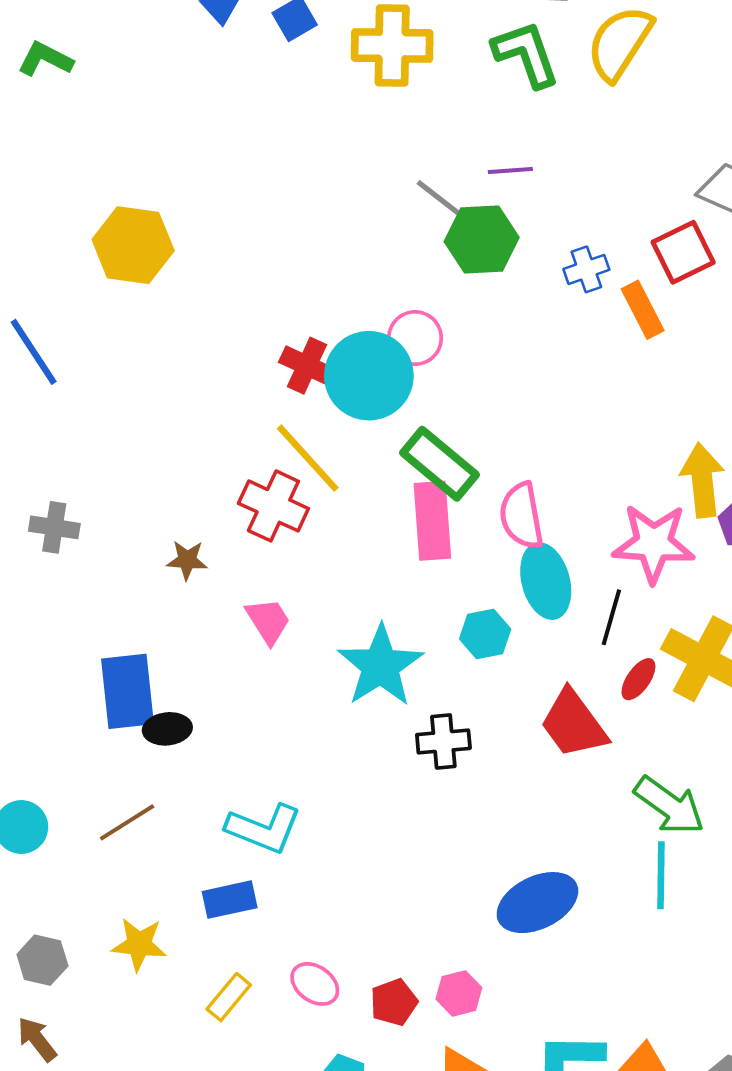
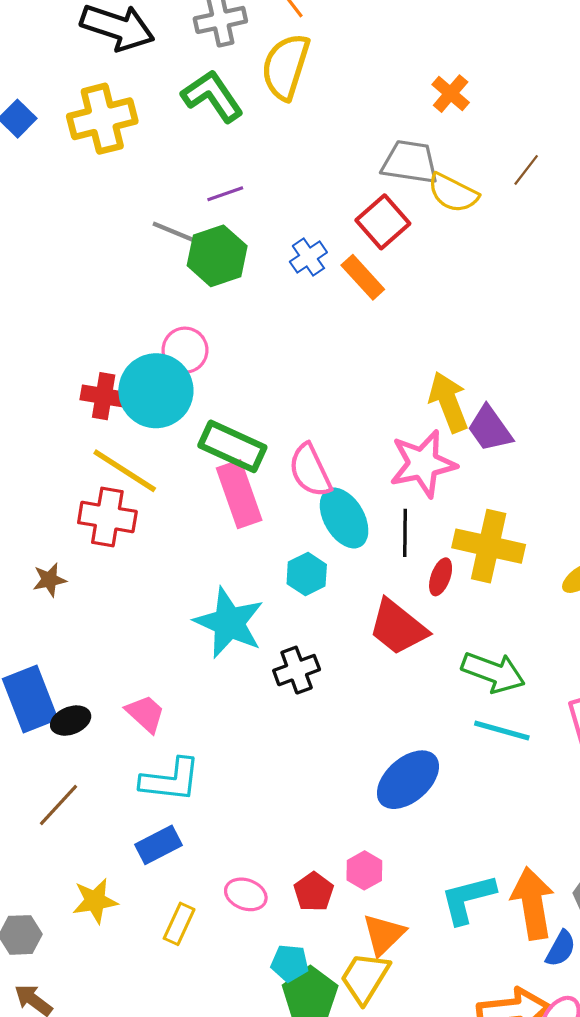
pink trapezoid: (268, 621) -> (145, 714), moved
cyan line: (661, 875) -> (502, 731), turned -60

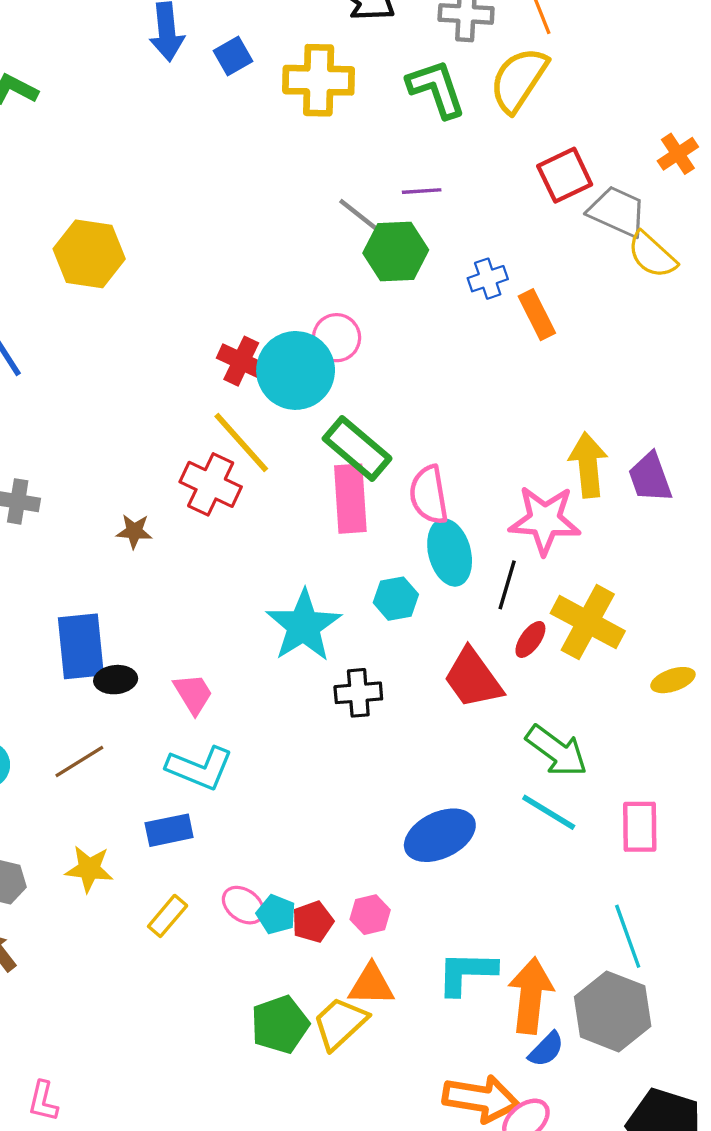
red square: (383, 222) -> (565, 175), moved
purple trapezoid: (490, 429) -> (650, 477), moved
orange triangle: (384, 934) -> (371, 985), turned 30
cyan pentagon: (290, 963) -> (276, 914), moved

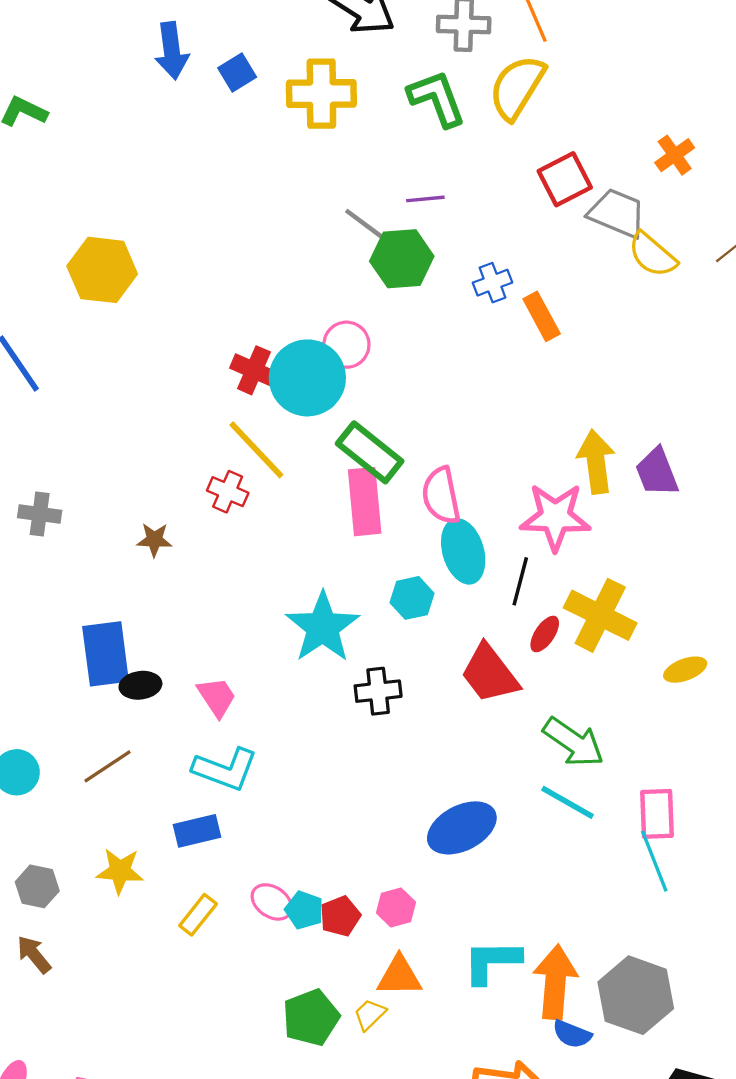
red cross: (211, 484) -> (228, 492), size x0.7
cyan line: (628, 936) -> (654, 861), moved
yellow trapezoid: (340, 1023) -> (370, 1015), size x0.6
blue semicircle: (546, 1049) -> (572, 1034), turned 69

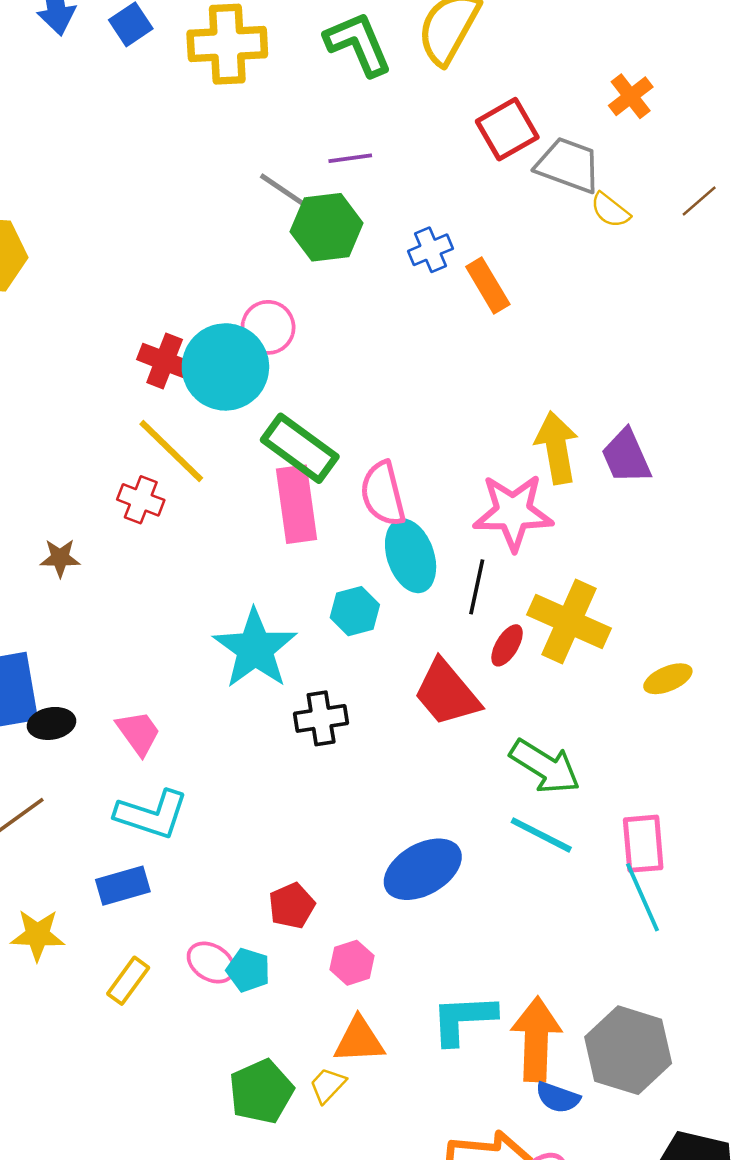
yellow semicircle: (652, 255) -> (610, 210), size x0.7
red pentagon: (340, 916) -> (292, 906), moved

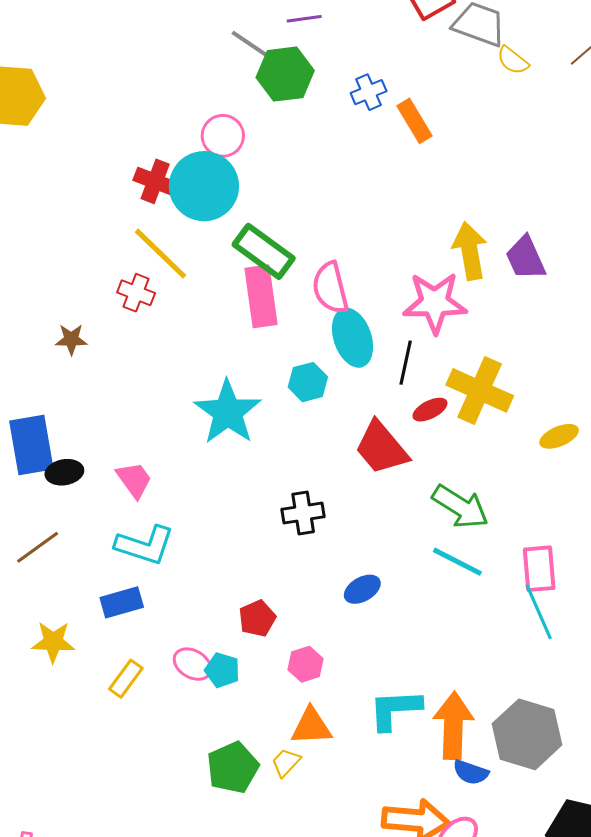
pink circle: (268, 327) -> (223, 136), moved
red ellipse: (507, 645) -> (430, 410), turned 32
black cross: (321, 718) -> (303, 513), moved
blue ellipse: (423, 869) -> (362, 589), size x0.6

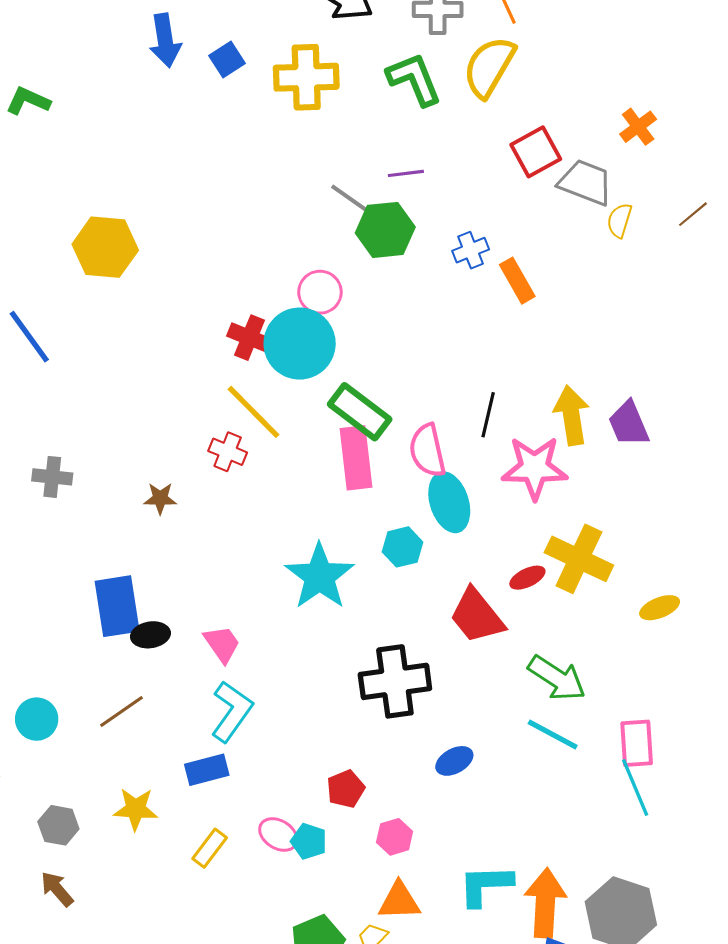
yellow semicircle: (513, 60) -> (619, 220), turned 68
black line: (406, 363) -> (488, 415), moved
black cross: (303, 513) -> (395, 681), size x1.6
cyan L-shape: (145, 545) -> (232, 711), turned -74

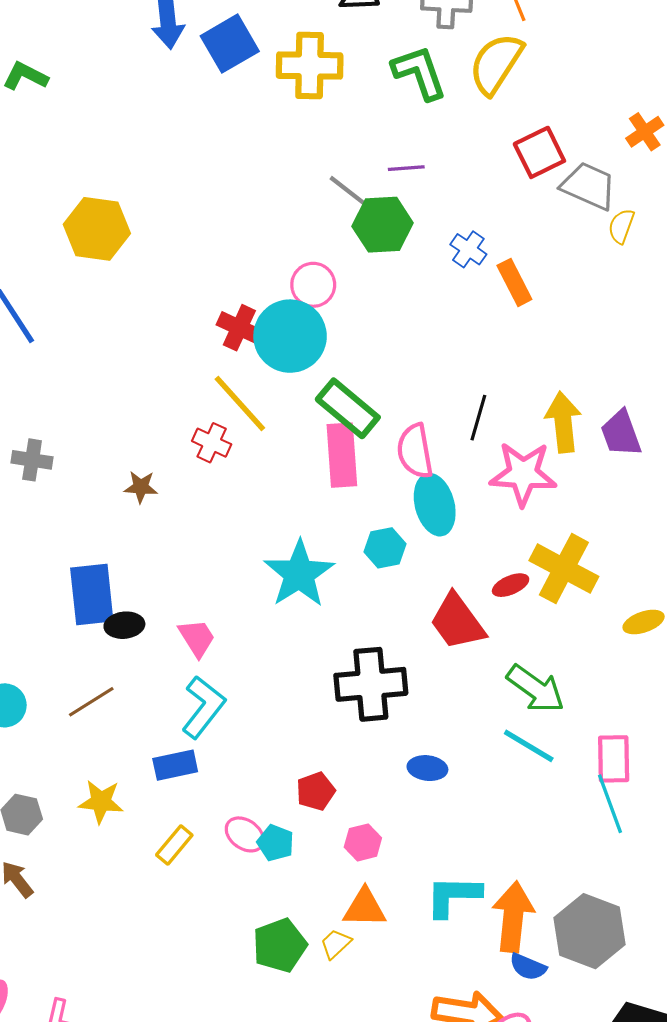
blue square: (227, 59) -> (230, 44), size x1.6
blue cross: (471, 250) -> (468, 249), turned -36
blue ellipse: (454, 761) -> (427, 768), turned 33

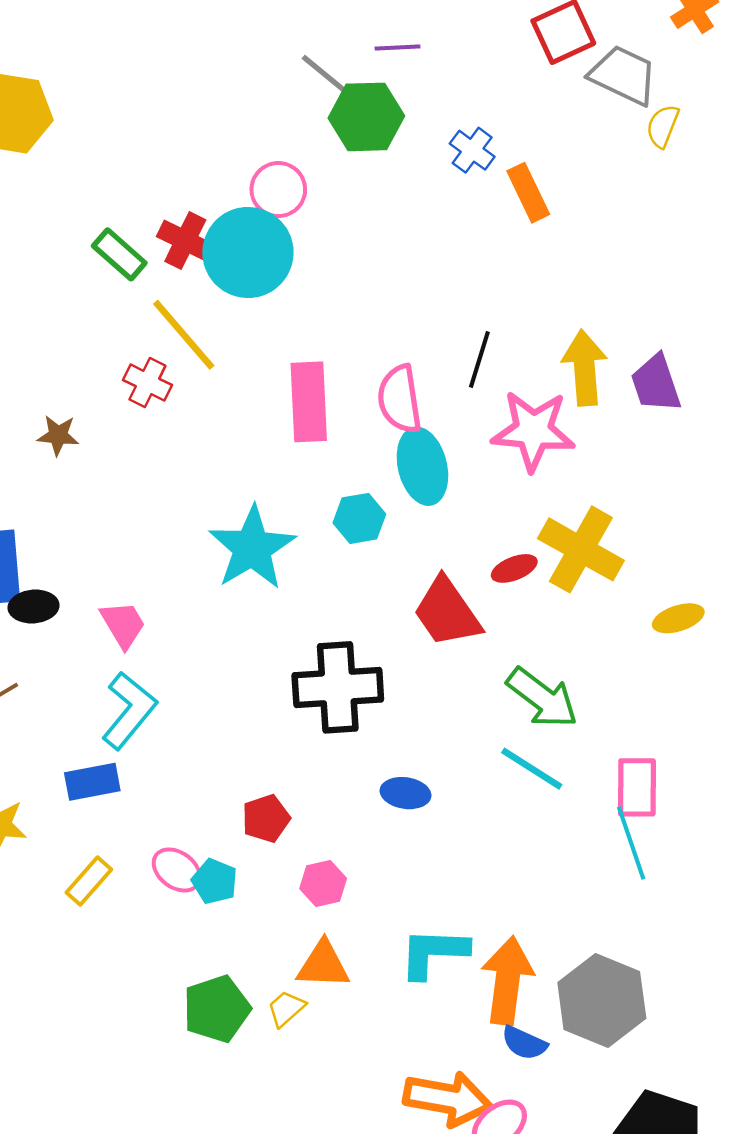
green rectangle: (348, 408) -> (119, 254), moved, size x0.7

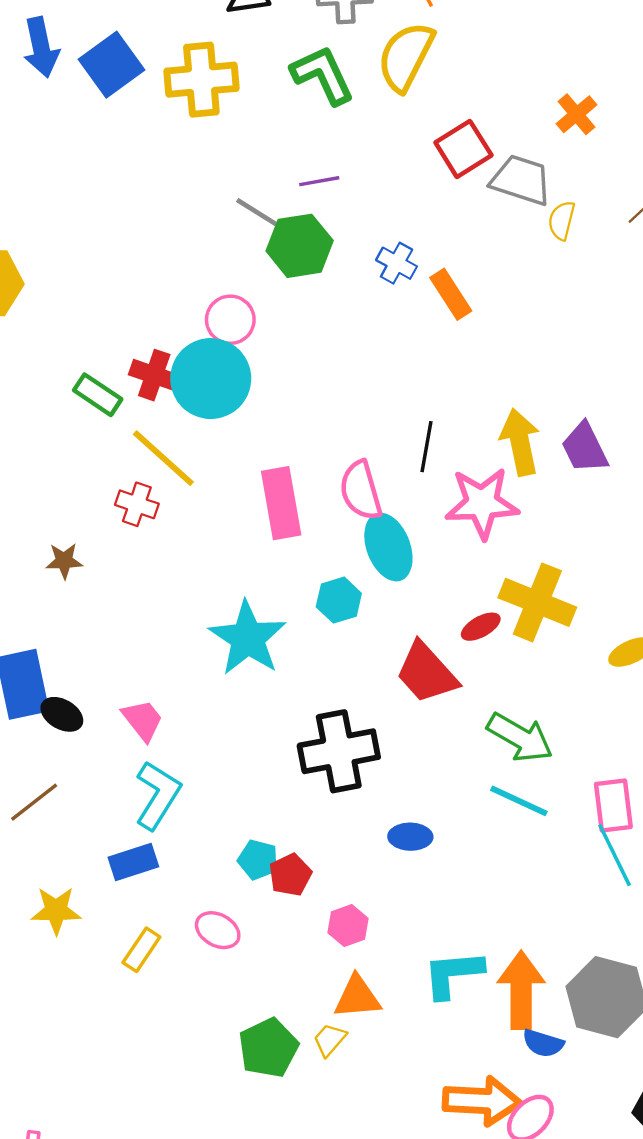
black ellipse: (34, 606) -> (62, 714), turned 42
cyan pentagon: (215, 881) -> (258, 860), moved

